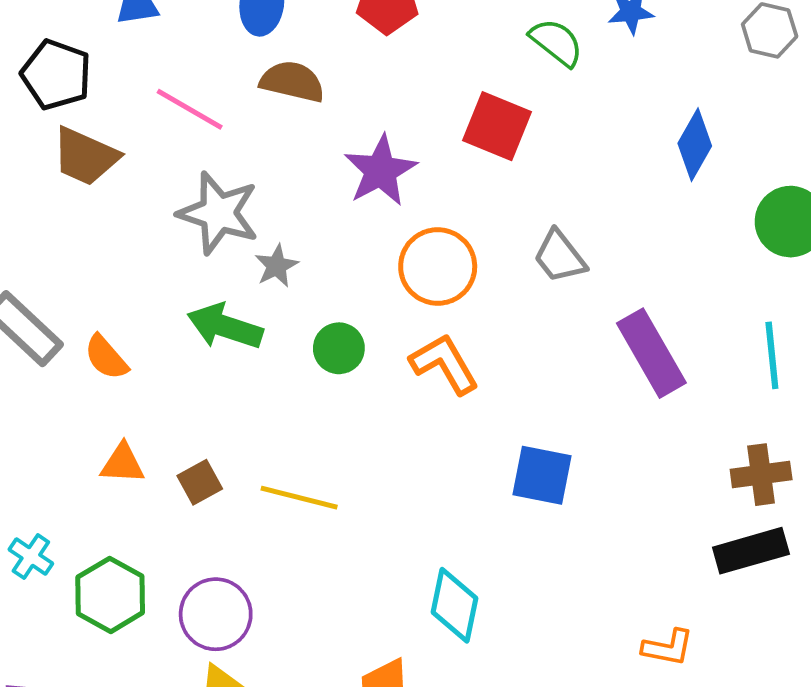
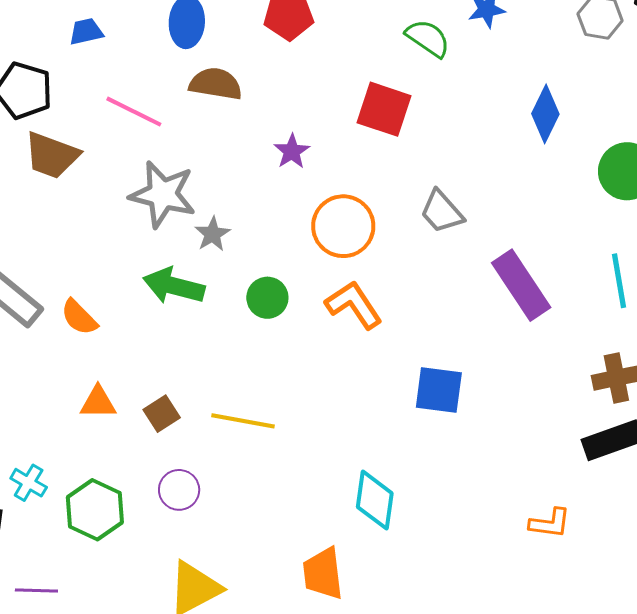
purple star: (380, 171) -> (292, 151), size x0.6
purple circle: (216, 614) -> (179, 490), moved, size x0.7

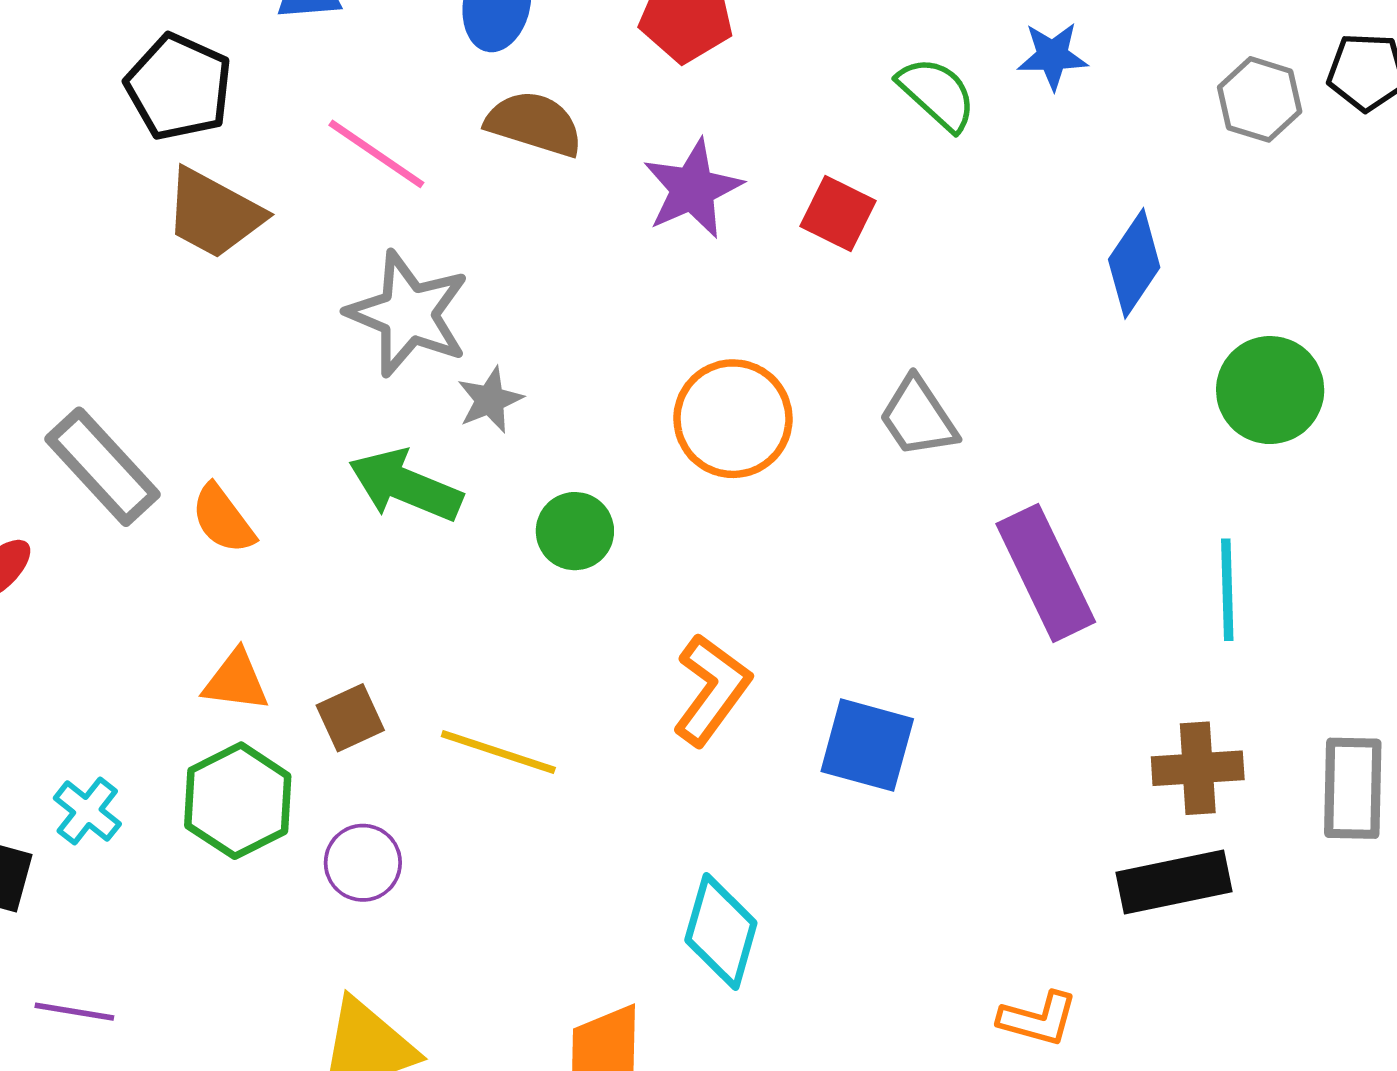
red square: (384, 109) -> (838, 214), size x0.7
purple star: (292, 151) -> (693, 189), moved, size x1.5
orange L-shape: (354, 305) -> (712, 690), moved, turned 62
green hexagon: (95, 510) -> (238, 801), moved

